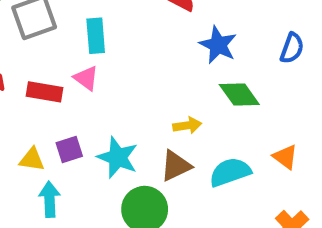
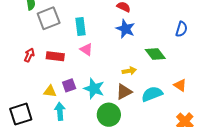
blue star: (218, 45) -> (125, 29), moved
pink triangle: (86, 78) -> (86, 50), moved

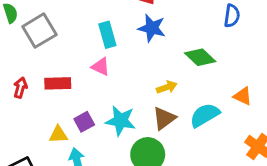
cyan rectangle: (80, 26) -> (107, 35), moved

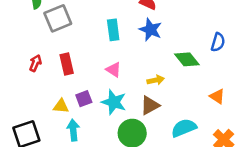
blue semicircle: (232, 16) -> (218, 42), moved
pink triangle: (101, 67) -> (114, 70), moved
red rectangle: (58, 83) -> (67, 64), turned 70
cyan semicircle: (205, 115) -> (184, 128), moved

